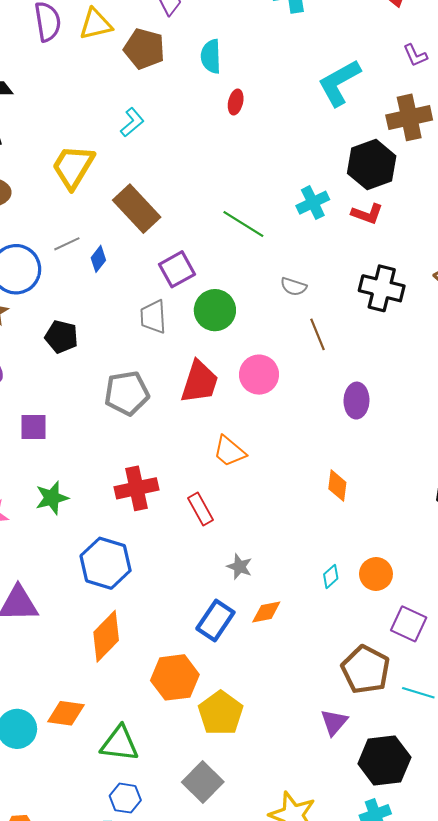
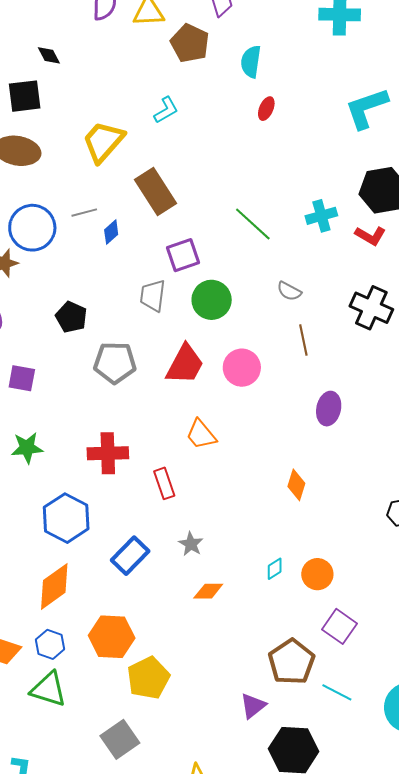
black pentagon: (61, 337) -> (71, 317), moved
blue rectangle: (215, 620) -> (130, 556), moved
blue hexagon: (125, 798) -> (50, 644), moved

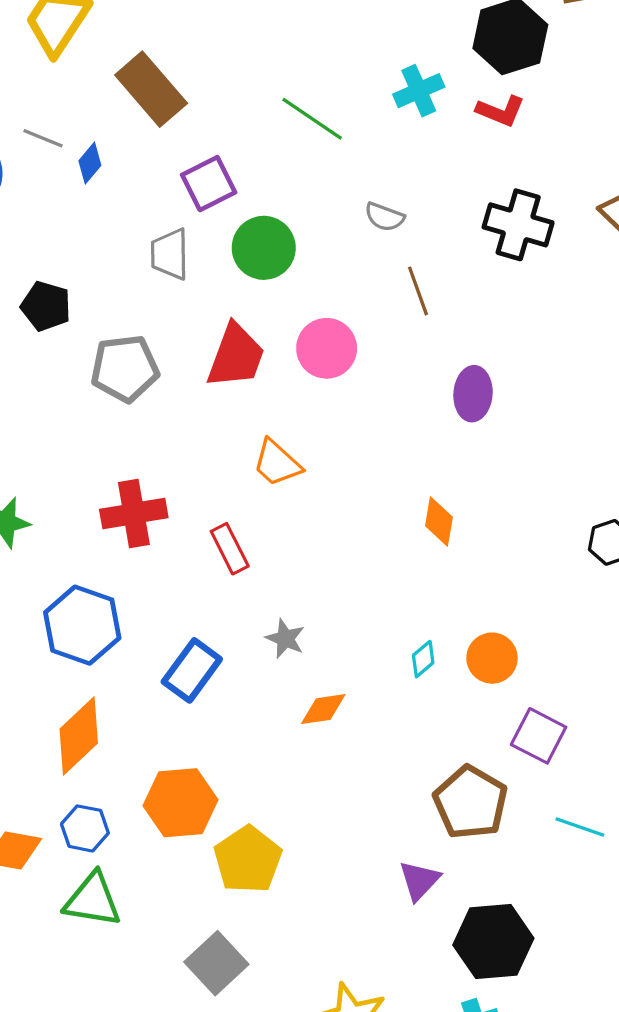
gray line: (84, 213) -> (43, 138), turned 45
cyan line: (337, 692) -> (580, 827), moved

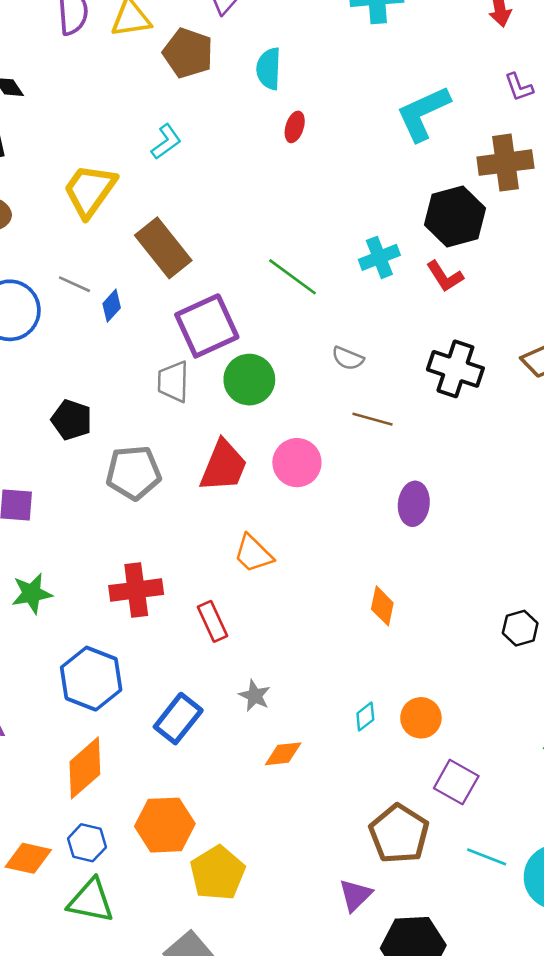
red L-shape: (501, 111) -> (445, 276), turned 33
purple square: (209, 184) -> (207, 326), size x1.4
brown line: (418, 291) -> (372, 419), turned -57

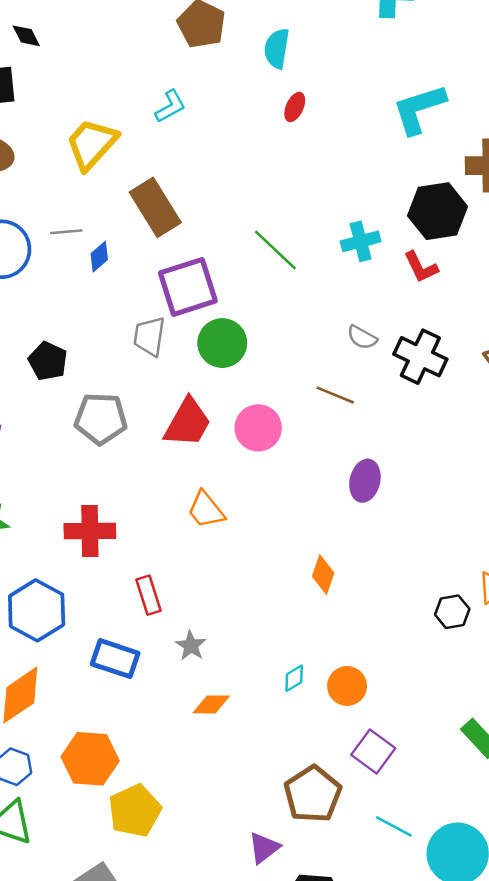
gray line: (75, 284) -> (66, 232), turned -36
gray semicircle: (348, 358) -> (362, 337), moved
red rectangle: (213, 621) -> (149, 595), moved
blue rectangle: (178, 719) -> (115, 659), turned 63

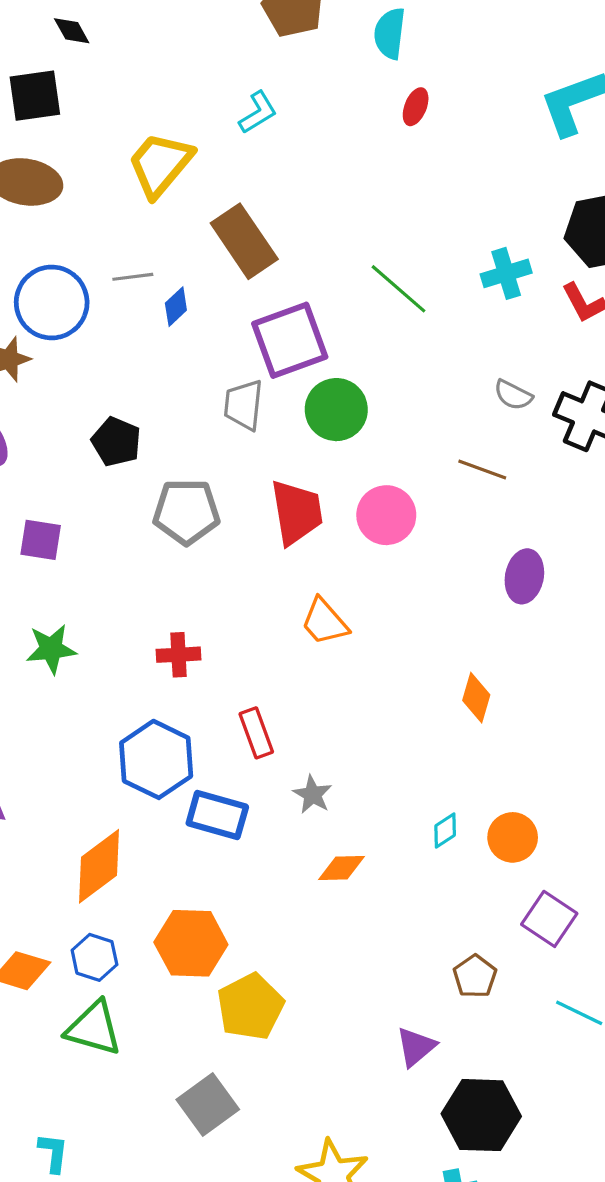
red trapezoid: (188, 423) -> (297, 512), turned -36
red cross: (90, 531) -> (179, 655), size x0.7
blue hexagon: (37, 610) -> (156, 759), moved
brown pentagon: (313, 794) -> (475, 976), size x0.6

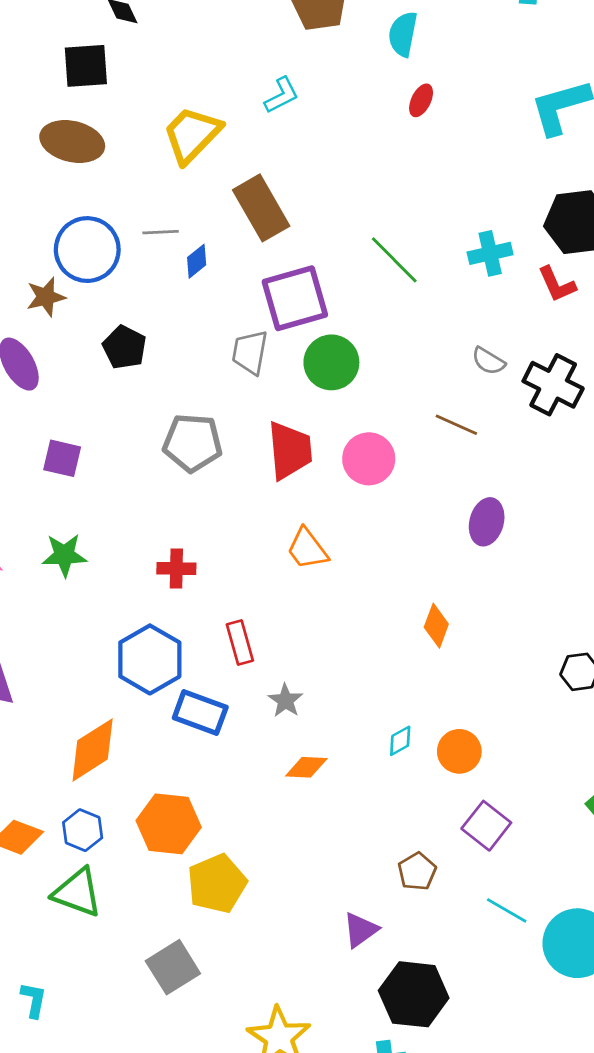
black pentagon: (116, 442) -> (124, 347), moved

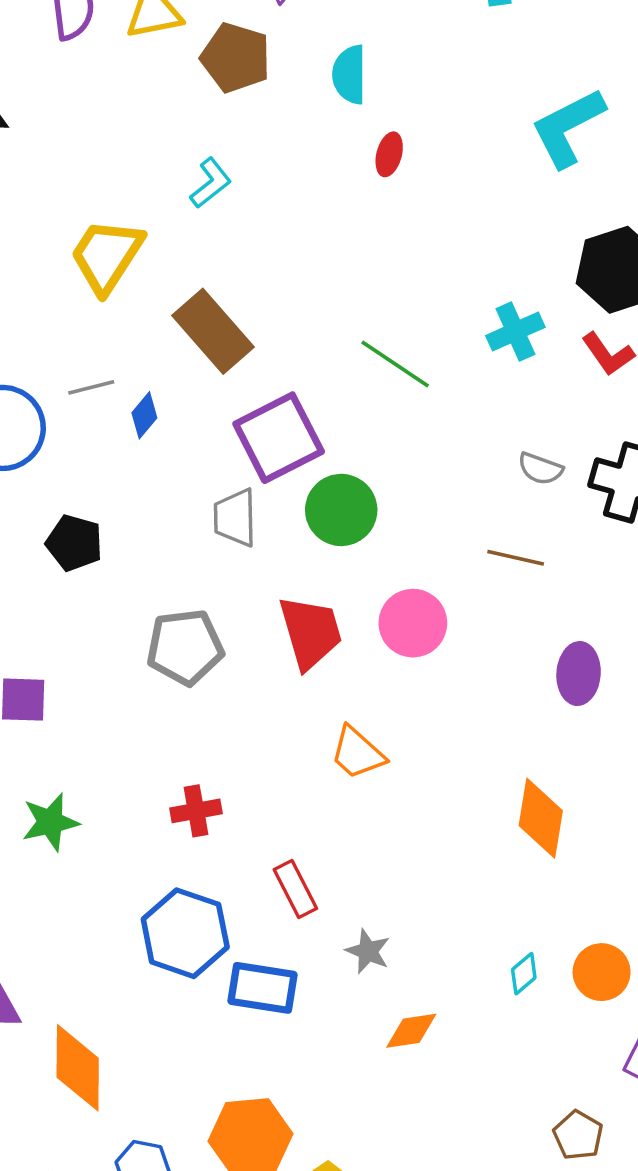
orange diamond: (436, 626) -> (541, 818), size x1.4
orange diamond: (93, 750) -> (78, 1068), moved, turned -46

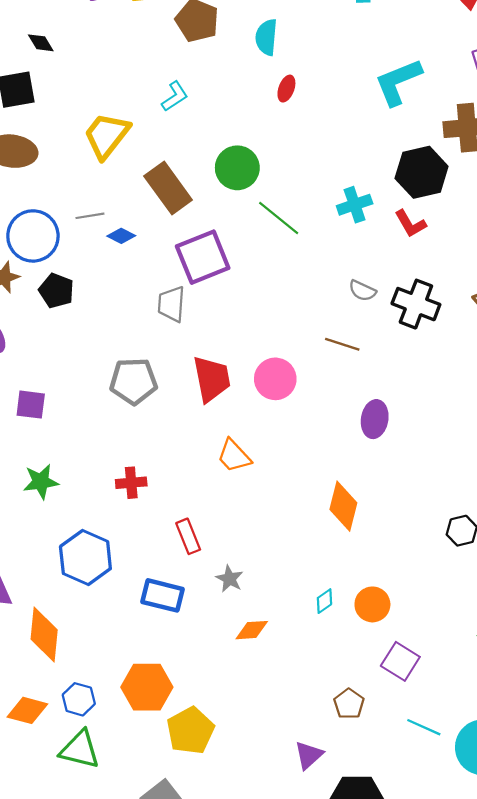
blue diamond: (144, 415) -> (121, 236), turned 72
green circle: (341, 510) -> (237, 168), moved
black pentagon: (74, 543) -> (56, 291), moved
blue hexagon: (185, 933) -> (85, 558), moved

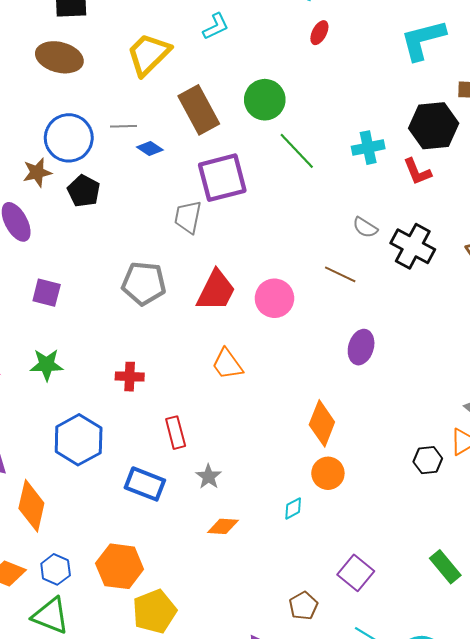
red trapezoid: (212, 379) -> (216, 291), turned 30
orange circle: (372, 604) -> (328, 473), moved

